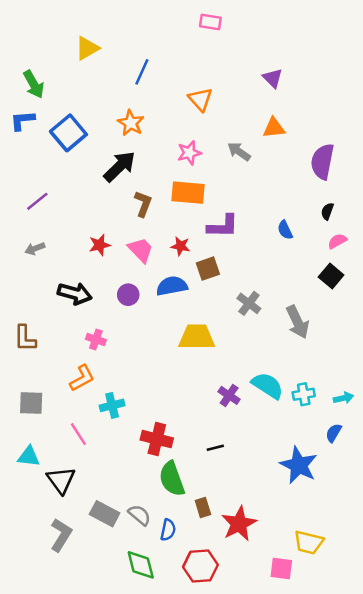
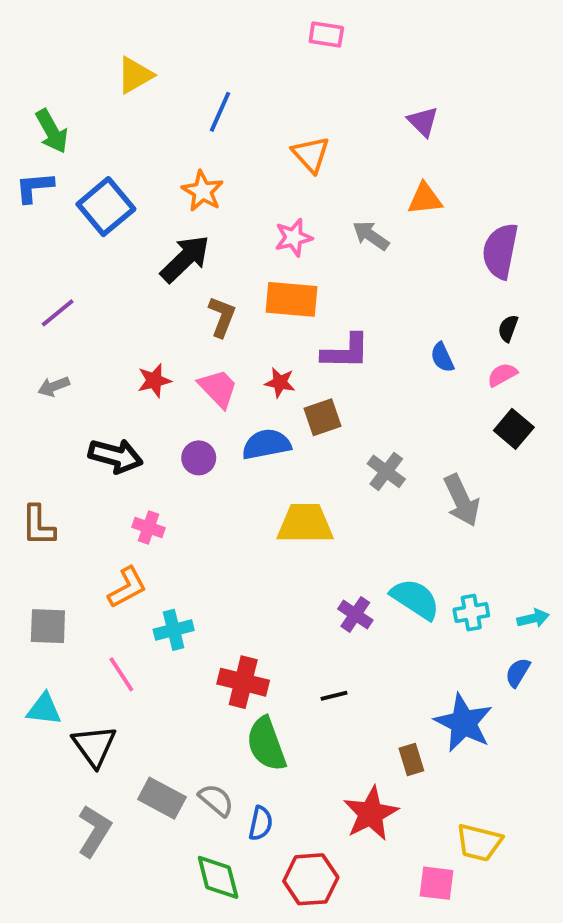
pink semicircle: (337, 241) -> (502, 375), moved
brown rectangle: (203, 508) -> (411, 759), moved

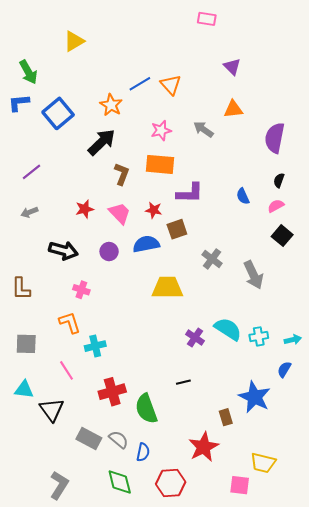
pink rectangle: (326, 35) -> (207, 19), moved
blue line: (220, 112) -> (140, 84), moved, turned 35
orange L-shape: (127, 587) -> (70, 323), turned -80
red cross: (243, 682) -> (112, 392), moved, turned -30
gray L-shape: (94, 831) -> (59, 485), moved

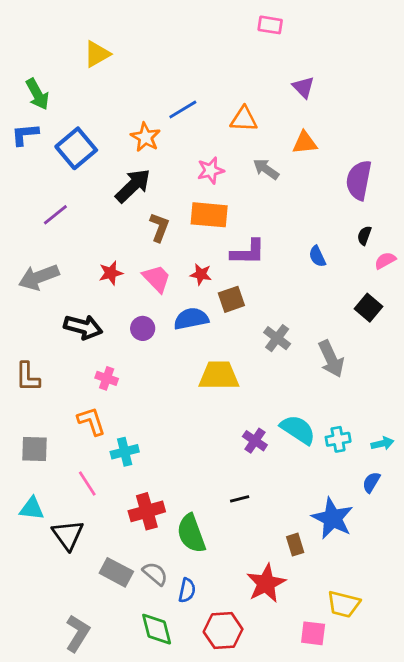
orange triangle: (171, 85) -> (244, 119), moved, turned -45
purple line: (31, 172) -> (55, 215), moved
pink semicircle: (276, 206) -> (385, 261), moved
gray arrow: (29, 212) -> (39, 277), size x1.8

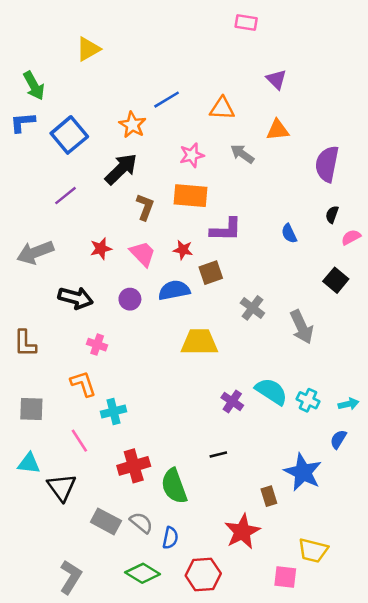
purple line: (55, 215) -> (65, 196), moved
cyan cross: (338, 439) -> (308, 400), turned 35
green diamond: (157, 629) -> (143, 573), turned -44

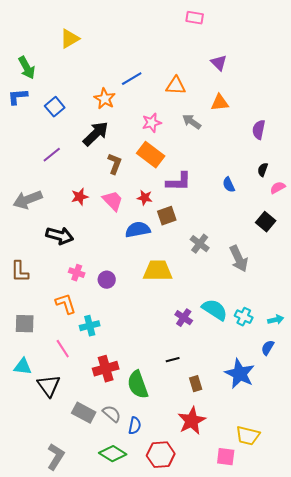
blue square: (69, 135) -> (55, 107), size x0.7
purple semicircle: (327, 164) -> (259, 130), size x0.7
orange rectangle: (191, 196) -> (151, 155), turned 32
purple circle: (130, 299) -> (107, 280), moved
brown rectangle: (269, 496) -> (196, 384), moved

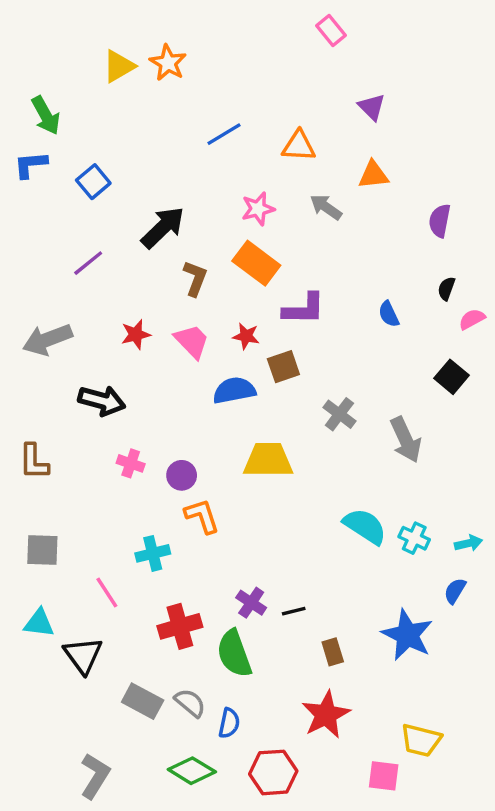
pink rectangle: (195, 18) -> (331, 31), turned 42
orange star: (105, 99) -> (168, 63), moved
orange L-shape: (66, 304) -> (202, 516), moved
purple cross: (184, 318) -> (251, 603), moved

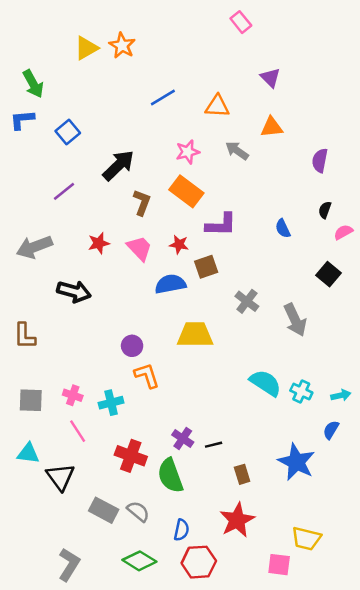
pink cross: (131, 463) -> (73, 395), moved
red cross: (180, 626) -> (131, 456), turned 36
blue semicircle: (229, 723) -> (181, 530), moved

